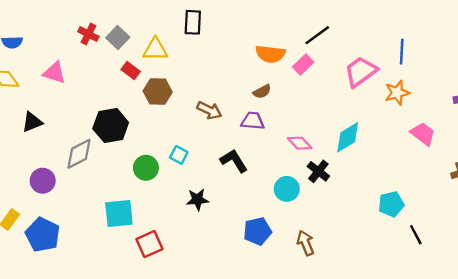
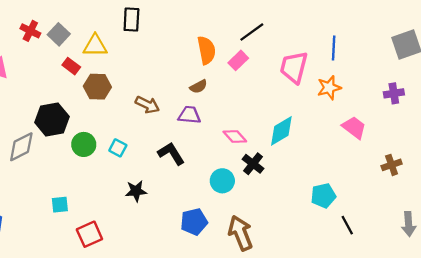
orange semicircle: (270, 54) -> (206, 50), turned -108
pink trapezoid: (361, 72) -> (294, 67), turned -40
green circle: (146, 168) -> (84, 144), moved
cyan square: (119, 214) -> (60, 205), size x0.6
brown arrow: (305, 243) -> (240, 233), size x1.4

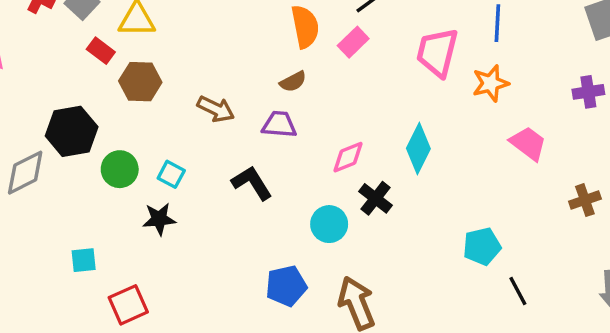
cyan diamond: (281, 131) -> (418, 149), turned -32
pink diamond: (235, 137) -> (348, 157), turned -70
black star: (136, 191) -> (159, 219), moved

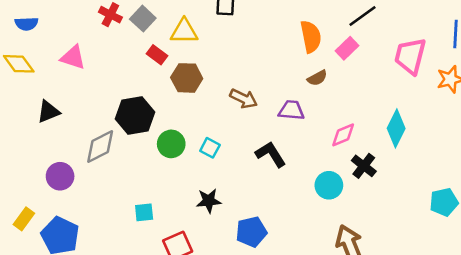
brown semicircle: (293, 82) -> (317, 78), moved
black star: (159, 219) -> (209, 201), moved
blue pentagon: (286, 286) -> (251, 232), moved

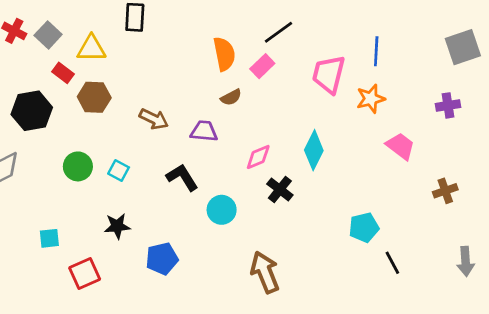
black hexagon: (135, 115) -> (32, 111), moved
cyan circle: (329, 185) -> (222, 210), moved

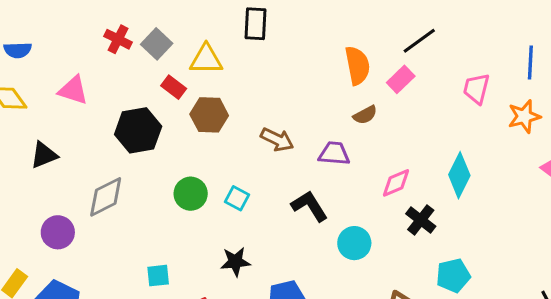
pink trapezoid: (329, 74) -> (476, 89), size x0.7
cyan pentagon: (364, 227) -> (453, 276), moved

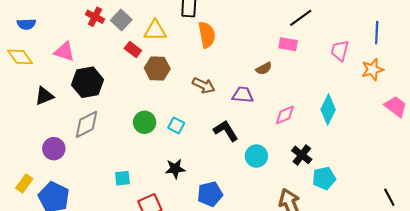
orange semicircle: (357, 65) -> (207, 35), moved
pink rectangle: (401, 79) -> (288, 44), turned 54
black hexagon: (138, 130) -> (88, 82), moved
black cross: (421, 220) -> (302, 155), moved

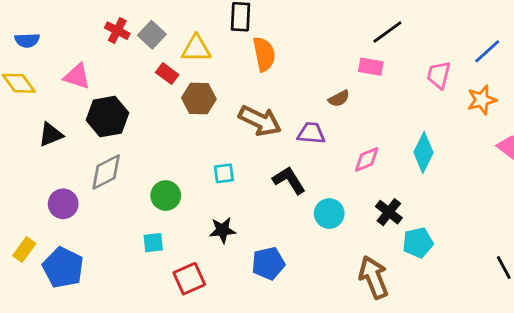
blue line: (377, 33) -> (487, 51), turned 45
brown arrow: (204, 85) -> (260, 121), size x1.4
green circle: (145, 122) -> (166, 196), moved
cyan square: (176, 125) -> (224, 173), turned -35

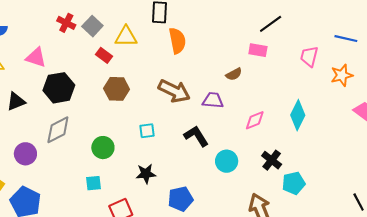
blue line: (487, 51) -> (346, 39), turned 55
brown hexagon: (199, 99) -> (117, 89), moved

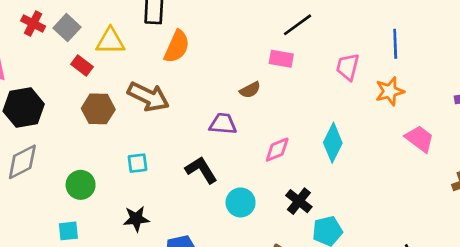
blue line: (346, 39) -> (395, 44), turned 75
orange semicircle: (177, 41) -> (177, 47), turned 35
brown arrow: (174, 91) -> (148, 97), moved

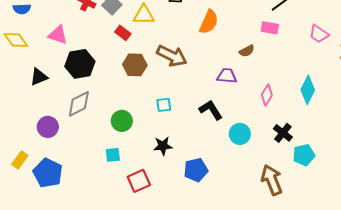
orange semicircle: (177, 47) -> (209, 22), moved
pink trapezoid: (348, 67) -> (319, 34), turned -70
pink diamond: (277, 150) -> (267, 95), turned -35

